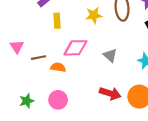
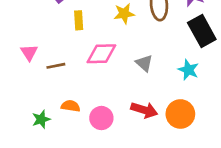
orange semicircle: (58, 67) -> (71, 106), moved
pink circle: (58, 100) -> (101, 118), moved

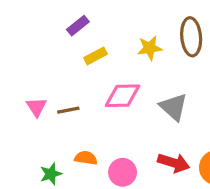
yellow rectangle: (79, 20) -> (95, 56), turned 66
pink triangle: (29, 52) -> (36, 107), moved
gray triangle: (144, 63) -> (174, 107), size x1.4

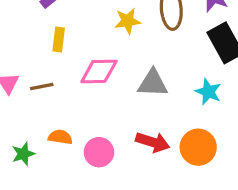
yellow rectangle: (95, 56) -> (59, 39), moved, turned -55
gray triangle: (174, 107) -> (153, 83), turned -40

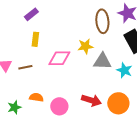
yellow star: (128, 21) -> (85, 46), moved
gray triangle: (153, 83) -> (102, 61), moved

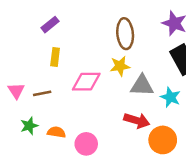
brown ellipse: (102, 21) -> (125, 34), moved
red arrow: (91, 100) -> (137, 121), moved
green star: (14, 107) -> (29, 126), moved

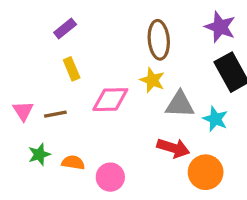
yellow rectangle: (55, 57) -> (72, 69), turned -30
yellow star: (120, 66) -> (152, 80), turned 30

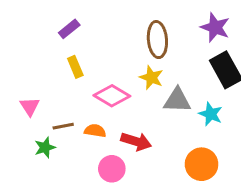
pink diamond: (110, 100) -> (112, 96), turned 32
brown line: (55, 114) -> (63, 126), moved
red arrow: (173, 148) -> (136, 141), moved
orange semicircle: (73, 163) -> (95, 131), moved

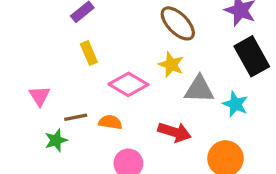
brown ellipse: (157, 40) -> (178, 23), turned -40
red arrow: (136, 141) -> (174, 132), moved

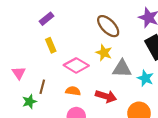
brown line: (76, 117) -> (42, 87), turned -64
orange semicircle: (110, 122) -> (73, 91), moved

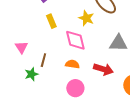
yellow star: (104, 53) -> (86, 18), moved
pink diamond: (76, 65) -> (75, 40), turned 45

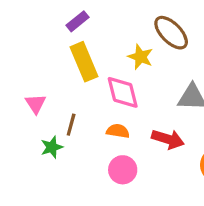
yellow rectangle: (51, 21) -> (84, 62), size x1.6

